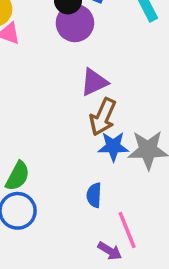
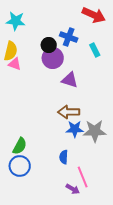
purple triangle: (94, 82) -> (70, 80), moved, turned 42
brown arrow: (103, 117) -> (69, 112), turned 65

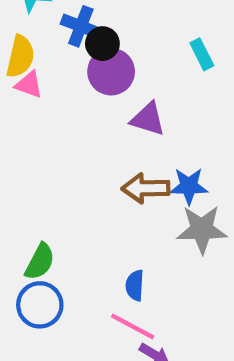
blue cross: (69, 37) -> (81, 26), moved
blue star: (75, 129) -> (189, 186), moved
pink line: (83, 177) -> (133, 326), moved, turned -40

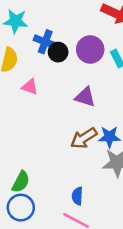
purple circle: (111, 72) -> (90, 49), moved
pink triangle: (29, 85) -> (30, 87), moved
brown arrow: (146, 188) -> (84, 138), turned -32

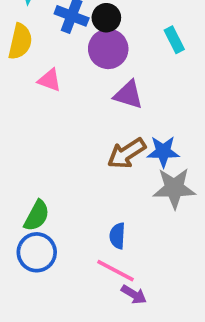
purple circle: (90, 49) -> (108, 49), moved
black circle: (58, 52) -> (106, 18), moved

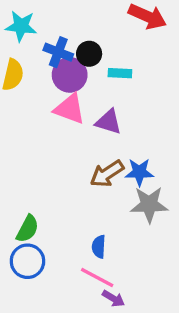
cyan rectangle: (174, 40) -> (120, 73), moved, turned -60
purple circle: (108, 49) -> (70, 75), moved
pink triangle: (50, 80) -> (70, 109), moved, size x1.5

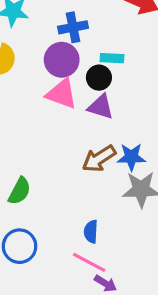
blue cross: (58, 52) -> (73, 27), moved, turned -32
black circle: (89, 54) -> (99, 78), moved
green semicircle: (27, 229) -> (20, 191), moved

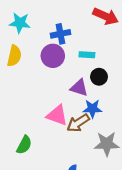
black circle: (99, 78) -> (99, 77), moved
pink triangle: (62, 94) -> (57, 115), moved
blue star: (131, 157) -> (92, 109), moved

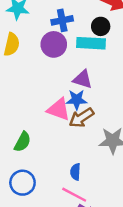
cyan rectangle: (87, 55) -> (91, 43), size x1.6
black circle: (99, 77) -> (101, 26), moved
blue star: (92, 109) -> (77, 100), moved

